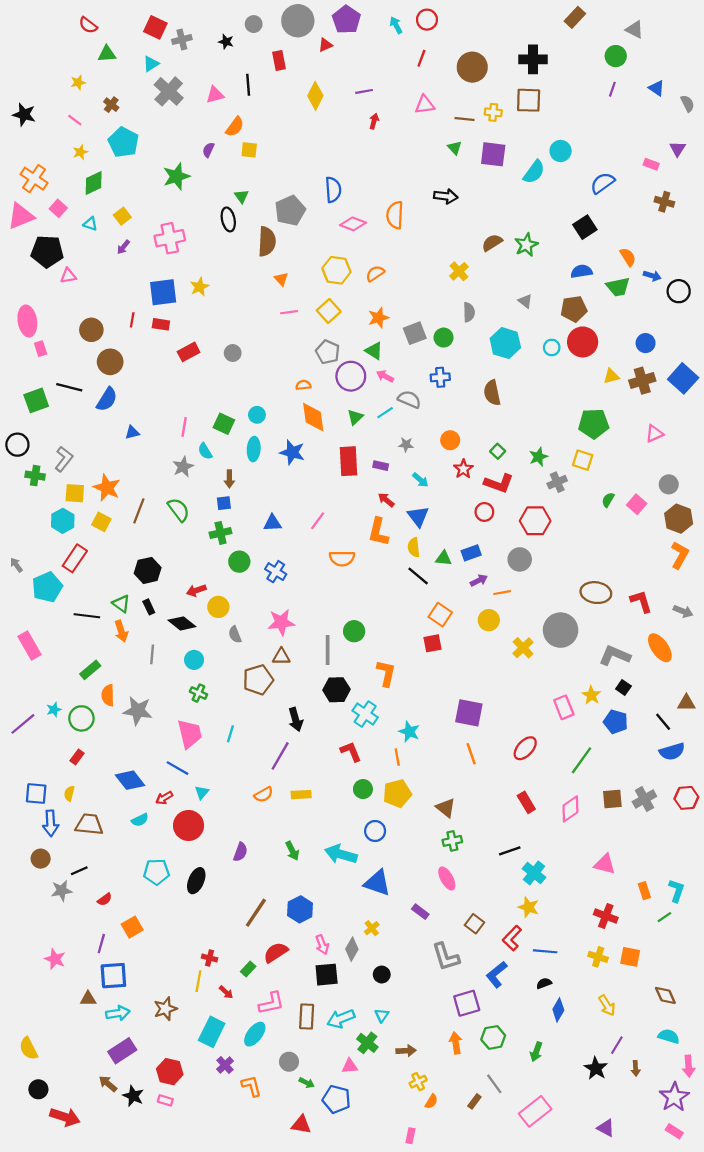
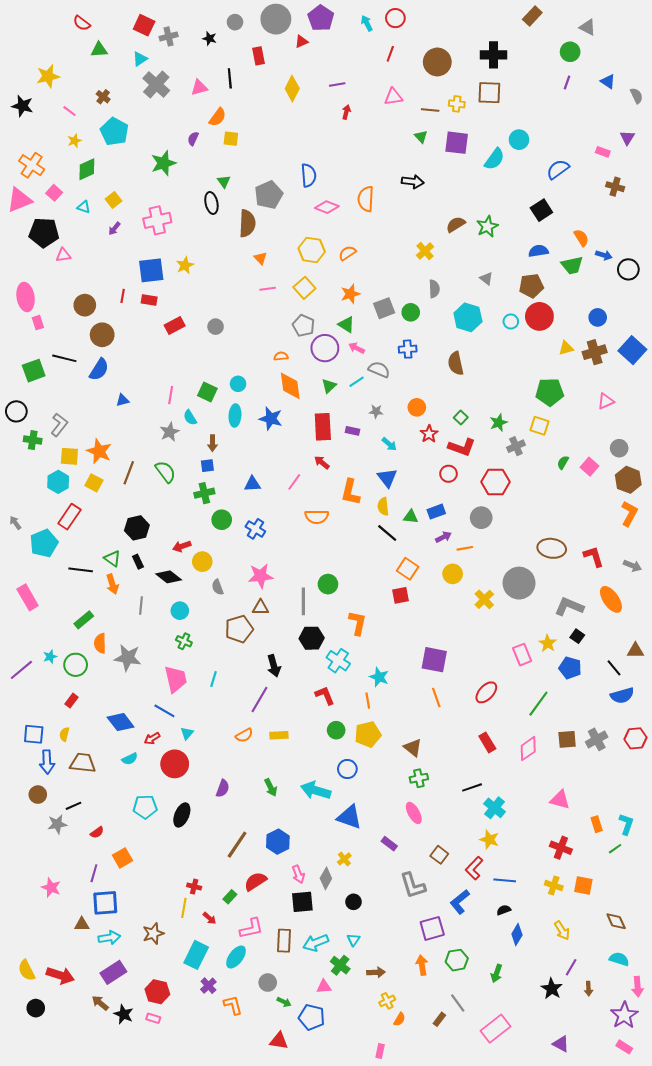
yellow star: (78, 83) -> (48, 76), moved, size x1.6
red arrow: (386, 500) -> (322, 463), moved
red arrow: (65, 1117) -> (60, 975), moved

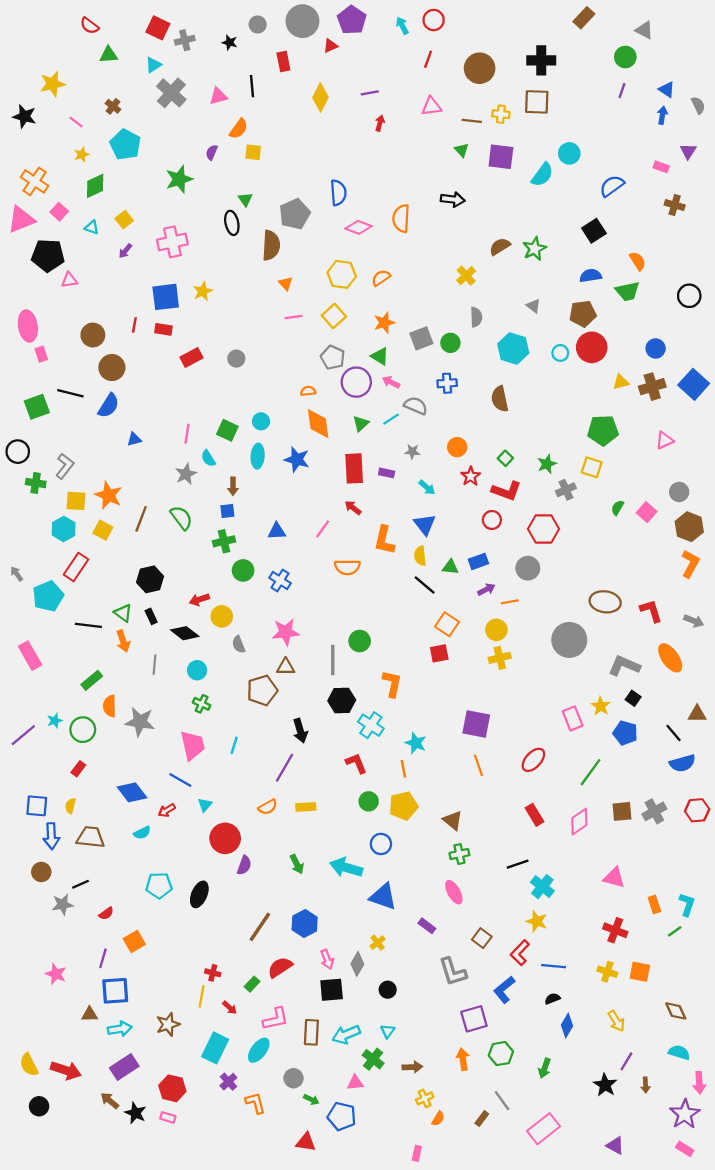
blue arrow: (604, 255) -> (662, 115), moved, turned -98
yellow cross: (484, 599) -> (500, 658), moved, turned 30
red circle: (175, 764) -> (225, 838), moved

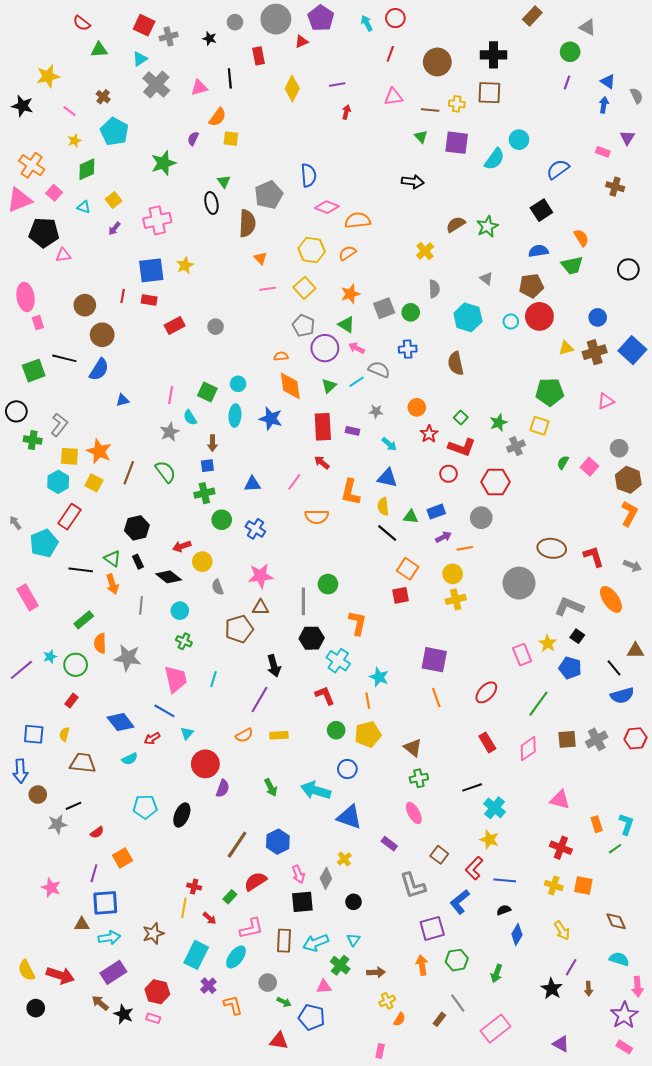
orange semicircle: (401, 218) -> (358, 220), moved, turned 80
blue triangle: (425, 524) -> (387, 478), turned -40
blue arrow: (51, 836) -> (20, 771), moved

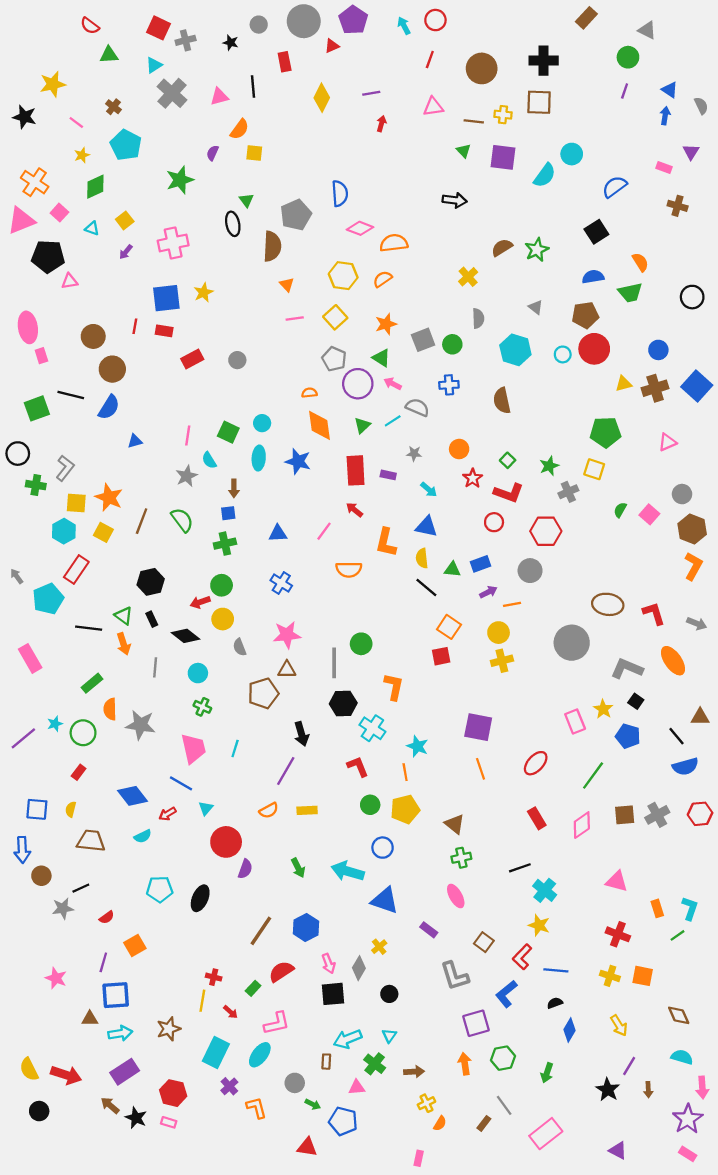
green circle: (222, 520) -> (222, 585), moved
brown rectangle: (284, 941) -> (326, 1062), moved, size x0.6

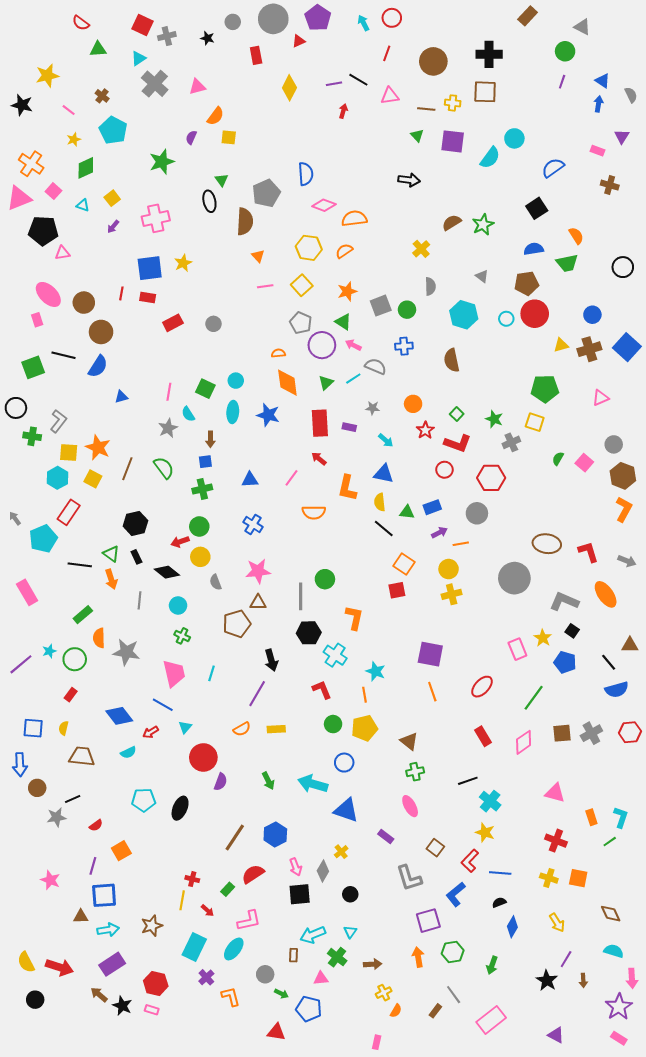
black line: (253, 86) -> (358, 80), moved, turned -54
pink ellipse: (28, 327) -> (48, 294), moved, turned -36
green star: (549, 466) -> (494, 419), turned -30

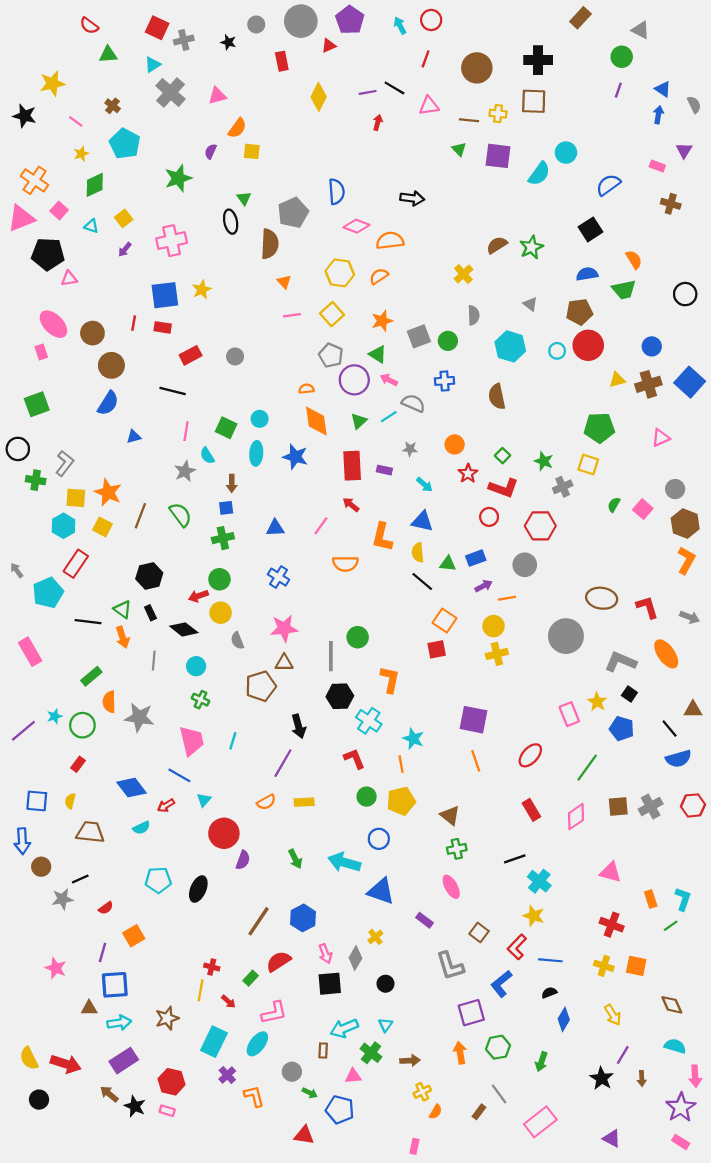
black arrow: (409, 180) -> (412, 198), moved
black line: (64, 355) -> (173, 391), moved

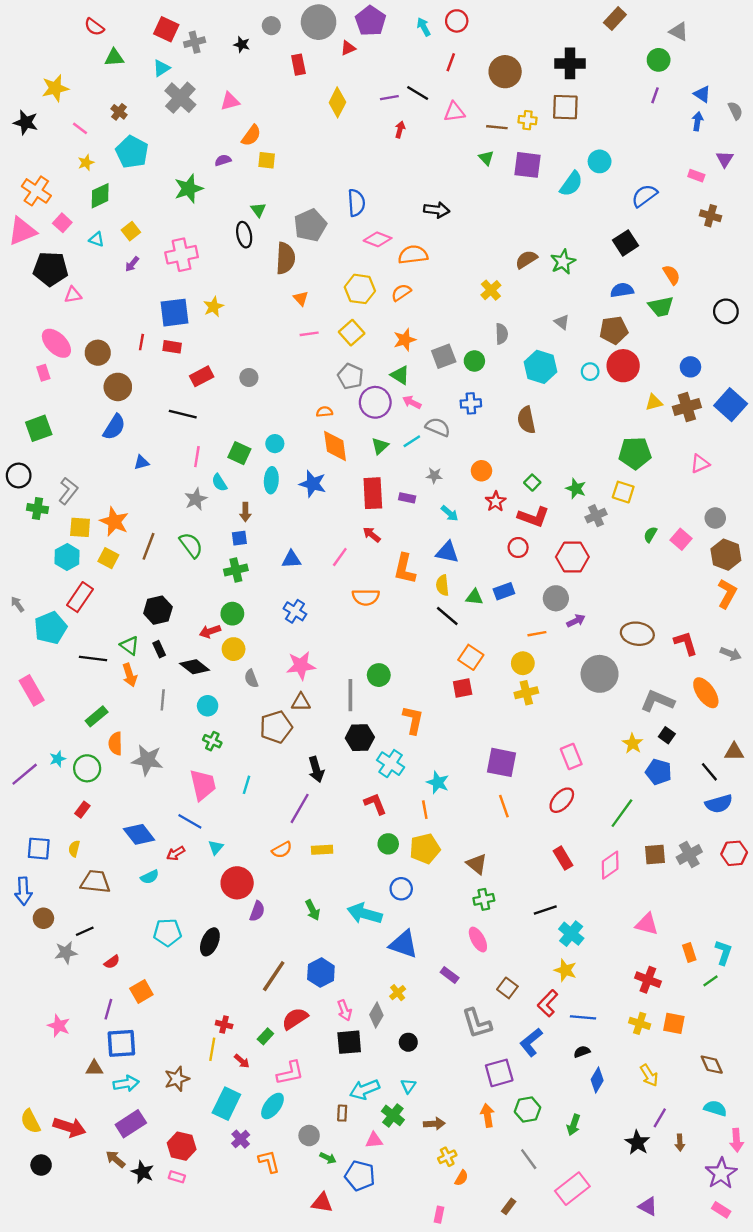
purple semicircle: (211, 151) -> (223, 160), turned 48
purple arrow: (484, 586) -> (576, 621), moved
pink rectangle: (569, 714) -> (571, 757), moved
brown rectangle: (479, 1112) -> (509, 1206), moved

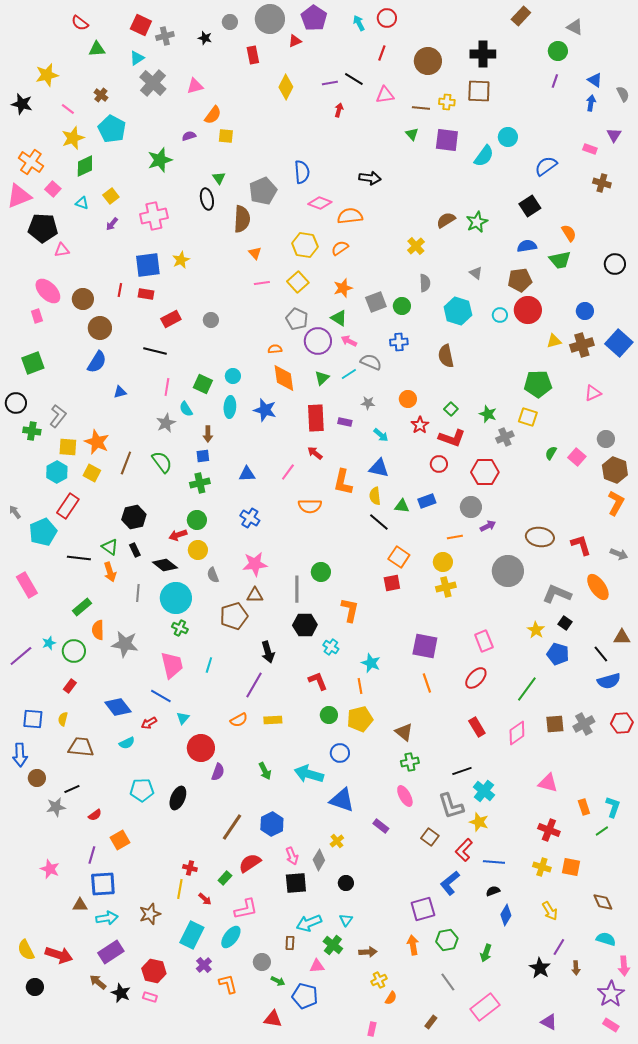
yellow star: (86, 163) -> (73, 138), size x1.6
cyan circle: (208, 706) -> (176, 598), size x1.8
cyan cross: (391, 764) -> (331, 647), size x0.7
gray L-shape: (477, 1023) -> (451, 806), moved

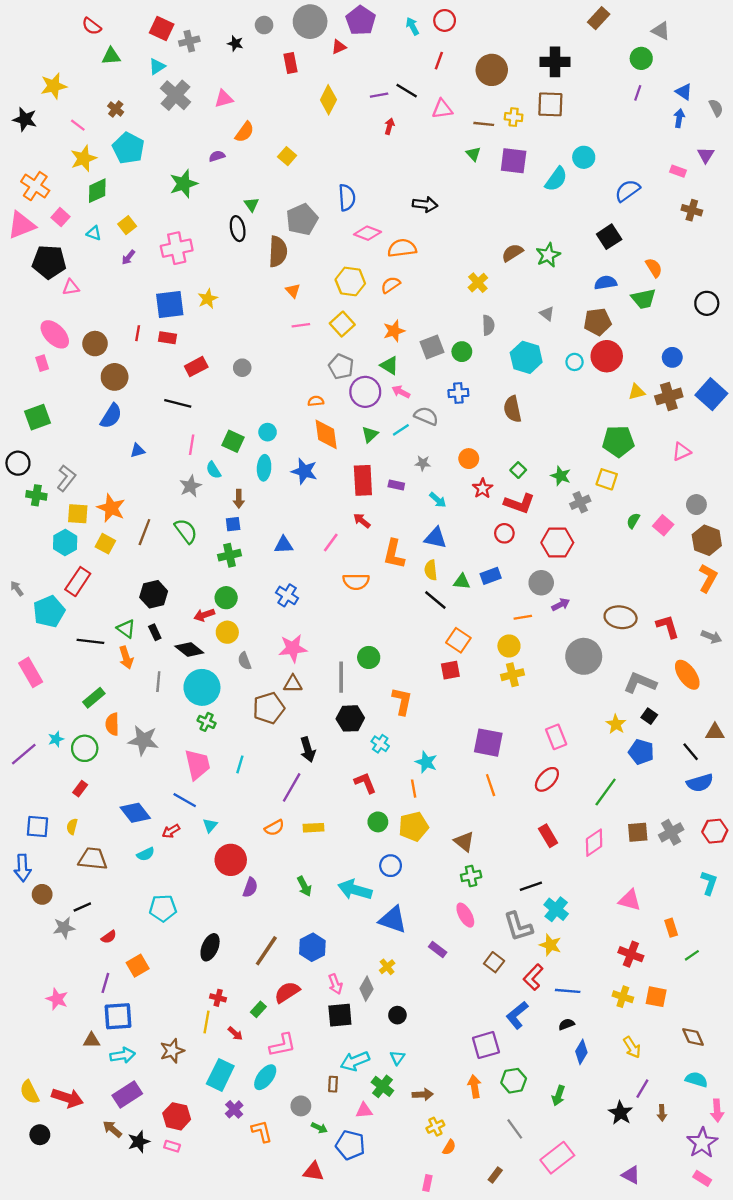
yellow square: (226, 136) -> (287, 156), moved, turned 35
black ellipse: (178, 798) -> (210, 947), moved
cyan L-shape: (613, 807) -> (709, 883), moved
black star: (121, 993) -> (139, 1142), turned 30

